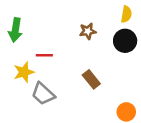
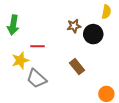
black circle: (125, 41) -> (93, 34), moved

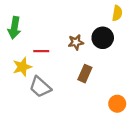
brown star: (74, 26) -> (76, 42), moved
brown rectangle: (77, 67) -> (85, 74), turned 63

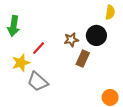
red line: (41, 51) -> (39, 48), turned -48
brown rectangle: (85, 74) -> (83, 59), moved

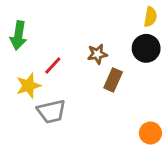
black circle: (96, 35) -> (146, 48), moved
gray trapezoid: (38, 82) -> (51, 111), turned -55

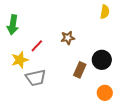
black circle: (146, 48) -> (102, 60), moved
brown rectangle: (113, 80) -> (80, 70), moved

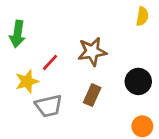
brown star: (68, 38) -> (92, 52), size x1.5
brown rectangle: (80, 70) -> (92, 95), moved

